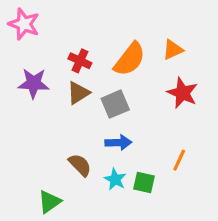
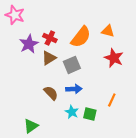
orange triangle: (173, 50) -> (108, 31), turned 40
purple star: (34, 83) -> (29, 44), moved, turned -30
brown semicircle: (80, 165) -> (51, 93), moved

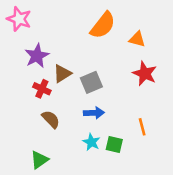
orange semicircle: (81, 37) -> (103, 25), moved
red cross: (50, 38) -> (42, 89), moved
brown semicircle: (51, 93) -> (51, 119), moved
orange line: (112, 100) -> (142, 127), turned -40

